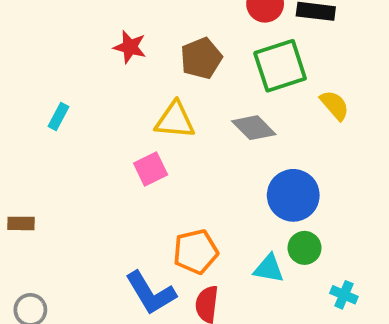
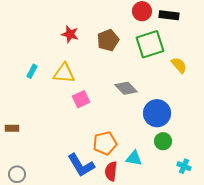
yellow triangle: (175, 120) -> (64, 73), moved
gray diamond: (254, 128) -> (126, 88), moved
cyan triangle: (269, 269) -> (134, 158), moved

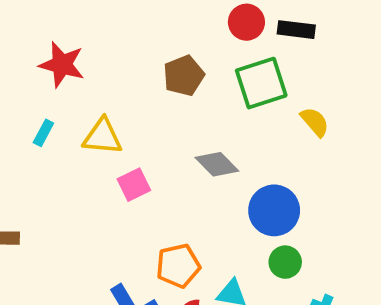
red star: (70, 34) -> (62, 65), moved, size x1.4

